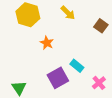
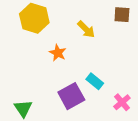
yellow arrow: (68, 13) -> (86, 29), moved
brown square: (101, 26) -> (122, 15), moved, turned -32

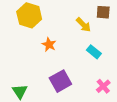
yellow arrow: (86, 29) -> (83, 25), moved
cyan rectangle: (95, 81) -> (94, 52), moved

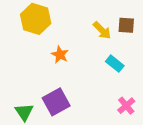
brown square: (103, 12) -> (126, 25), moved
purple square: (60, 81) -> (56, 102), moved

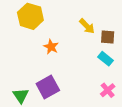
brown square: (126, 25) -> (108, 37), moved
cyan rectangle: (115, 64) -> (105, 59), moved

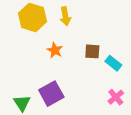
yellow arrow: (87, 26) -> (65, 16), moved, turned 35
brown square: (108, 37) -> (92, 51), moved

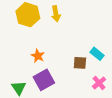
orange star: (55, 50) -> (38, 56), moved
brown square: (92, 51) -> (80, 63), moved

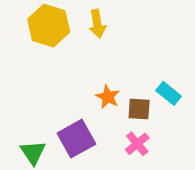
orange star: (38, 56) -> (108, 97), moved
pink cross: (99, 83) -> (137, 144), moved

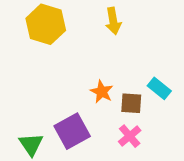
yellow arrow: (97, 24) -> (113, 21), moved

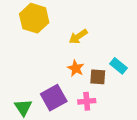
yellow arrow: (113, 21) -> (78, 37), moved, turned 66
pink cross: (130, 136) -> (87, 101), moved, turned 35

